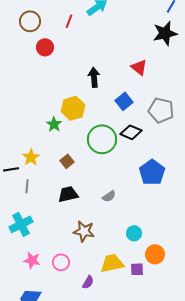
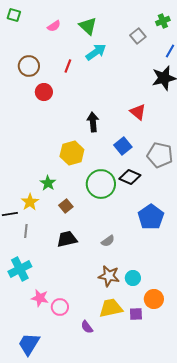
green star: (54, 124) -> (48, 183), moved
brown star: (84, 231) -> (109, 276), moved
pink star: (32, 260) -> (40, 298), moved
purple semicircle: (88, 282) -> (87, 327), turned 112

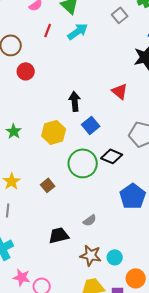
red line: (68, 66) -> (48, 30), moved
blue square: (123, 146) -> (91, 125), moved
green star: (48, 183) -> (14, 131), moved
black trapezoid: (67, 239) -> (59, 235), moved

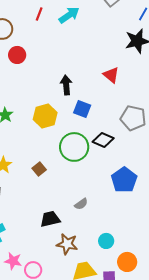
blue square: (91, 125) -> (82, 109), turned -30
brown star: (91, 255) -> (67, 244), moved

